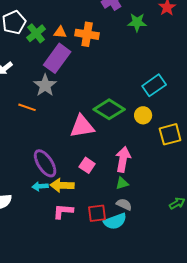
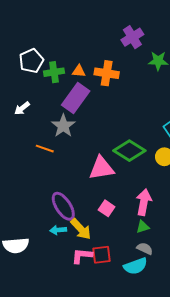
green cross: (36, 33) -> (54, 72), turned 30
yellow arrow: (62, 185) -> (81, 229), turned -135
red square: (97, 213) -> (101, 255), moved

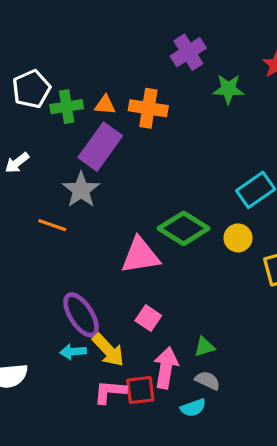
pink arrow: (144, 202) -> (166, 368), moved
cyan semicircle: (135, 266) -> (193, 408), size x0.7

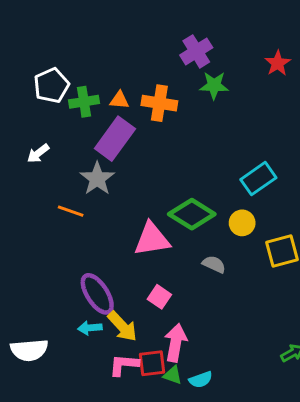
green star: (228, 89) -> (214, 85), moved
green triangle: (204, 347) -> (173, 375), moved, turned 36
gray semicircle: (208, 380) -> (214, 264), moved

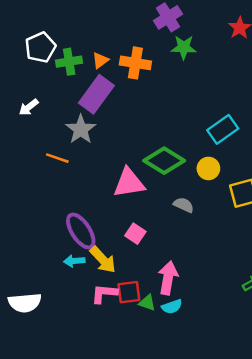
orange triangle: (119, 100) -> (100, 60), turned -42
pink arrow: (176, 343) -> (168, 278), moved
white semicircle: (29, 350) -> (25, 303), moved

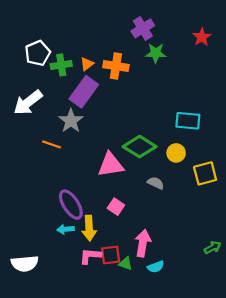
white arrow: (29, 107) -> (28, 103), size x1.8
cyan rectangle: (223, 129) -> (188, 121), turned 40
yellow arrow: (103, 260) -> (89, 228), turned 40
cyan semicircle: (172, 307) -> (156, 267), moved

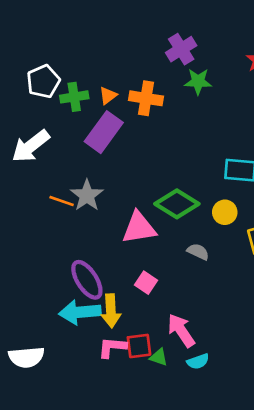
gray star: (71, 121) -> (87, 195), moved
cyan arrow: (65, 229) -> (80, 312), size x1.8
pink arrow: (143, 243) -> (181, 330), turned -44

